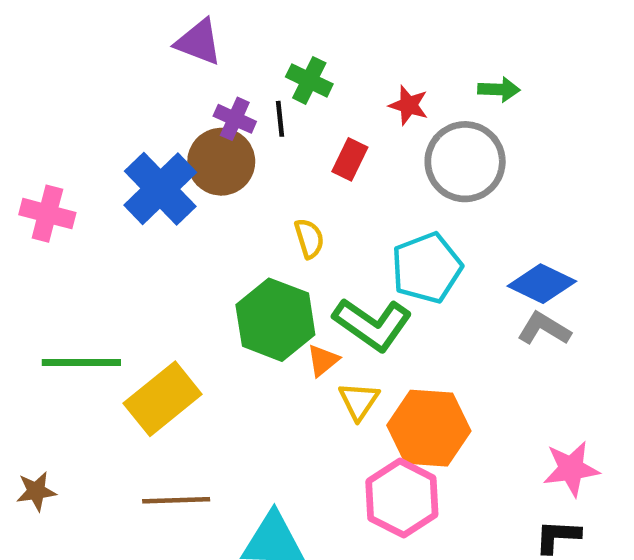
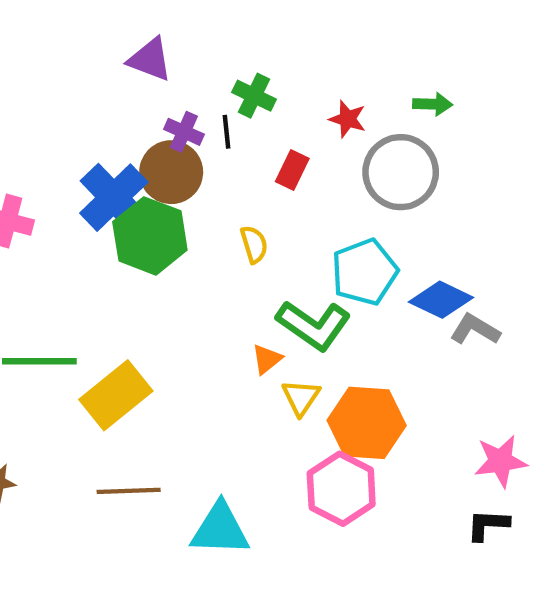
blue diamond: (542, 284) -> (441, 300), moved
green hexagon: (275, 320) -> (150, 236), moved

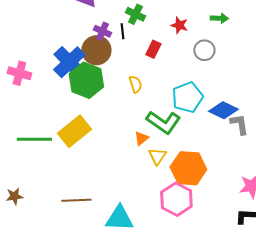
gray circle: (401, 172) -> (204, 50), size x0.6
gray L-shape: (475, 329) -> (239, 124), turned 50
yellow rectangle: (116, 395) -> (74, 131), moved

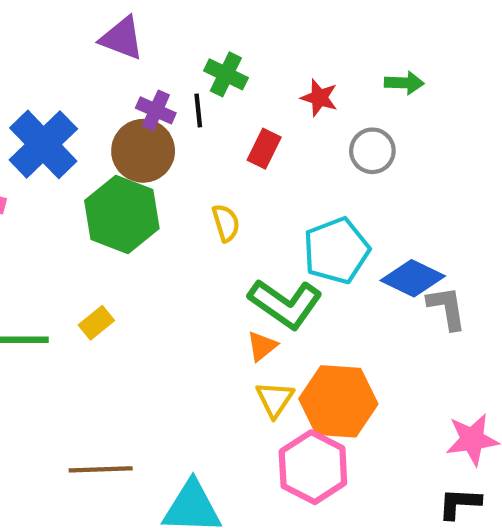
blue cross: (69, 62) -> (43, 144), moved
yellow rectangle: (74, 131) -> (96, 323), size x0.5
orange triangle: (141, 138) -> (262, 346), moved
yellow triangle: (157, 156) -> (275, 399), moved

